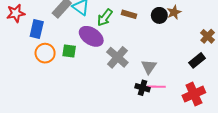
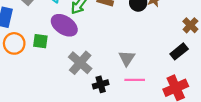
gray cross: (117, 57) -> (80, 63), moved
black cross: (143, 88) -> (101, 84), moved, turned -32

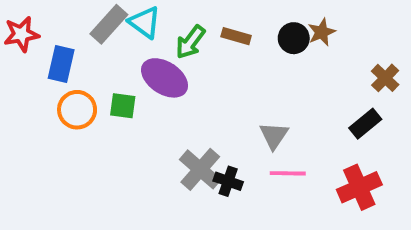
gray cross: (80, 63) -> (200, 169), moved
black cross: (101, 84) -> (228, 181), turned 35

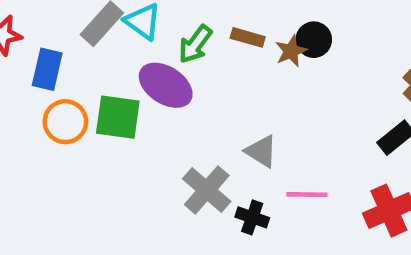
brown star: (322, 32) -> (291, 51), moved
green square: (123, 106) -> (118, 117), size x1.5
gray triangle: (274, 136) -> (261, 151), moved, turned -32
black cross: (228, 181) -> (252, 217), moved

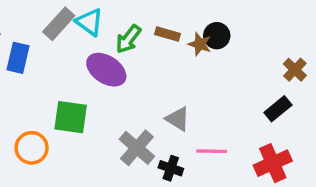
brown star: (291, 51) -> (200, 44), turned -30
green square: (118, 117) -> (71, 117), moved
orange circle: (65, 122) -> (32, 148), moved

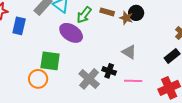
gray triangle: (178, 119) -> (129, 52), moved
orange circle: (32, 148) -> (38, 79), moved
black cross: (171, 168) -> (109, 71), moved

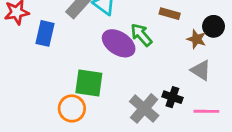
black circle: (136, 13) -> (214, 26), moved
green arrow: (84, 15) -> (141, 35), moved, turned 102
brown star: (126, 18) -> (197, 39), moved

